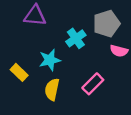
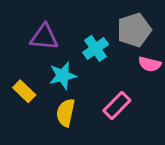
purple triangle: (35, 16) -> (44, 37), moved

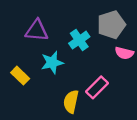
yellow semicircle: (66, 113) -> (71, 102), moved

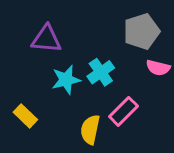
cyan cross: (79, 40) -> (101, 72), moved
yellow rectangle: (20, 76) -> (25, 116), moved

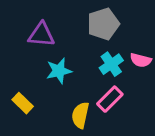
gray pentagon: (142, 31) -> (103, 24), moved
cyan cross: (101, 72) -> (111, 64), moved

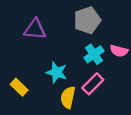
cyan star: (59, 71) -> (57, 72), moved, turned 30

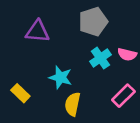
pink rectangle: (93, 84) -> (123, 96), moved

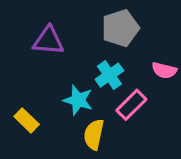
cyan cross: (100, 58) -> (109, 75), moved
pink rectangle: (123, 96) -> (131, 105), moved

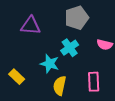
pink rectangle: (131, 105) -> (94, 82), moved, turned -48

